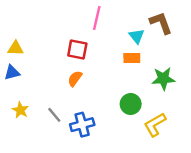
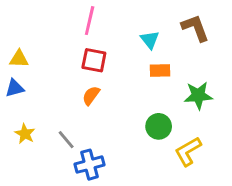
pink line: (97, 18) -> (90, 21), moved
cyan triangle: (137, 36) -> (150, 40), moved
blue cross: (82, 125) -> (90, 165), moved

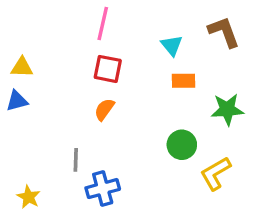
yellow star: (25, 134) -> (29, 197), moved
gray line: (66, 140) -> (76, 160), turned 42

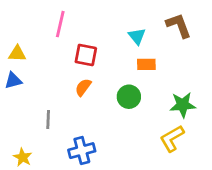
pink line: (103, 23) -> (60, 24), moved
green star: (227, 109) -> (183, 105), moved
green circle: (182, 145) -> (129, 97), moved
gray line: (76, 160) -> (48, 120), moved

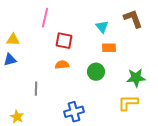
orange semicircle: (83, 87) -> (62, 65), turned 48
yellow L-shape: (172, 138) -> (128, 103), turned 30
blue cross: (82, 151) -> (74, 112), moved

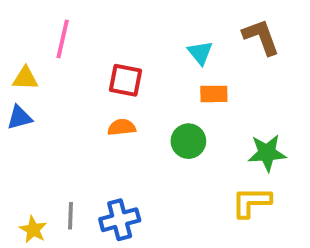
pink line: (45, 18) -> (63, 39), moved
gray line: (36, 89) -> (71, 216), moved
blue cross: (74, 112) -> (120, 220), moved

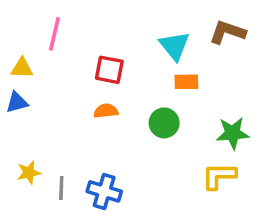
brown L-shape: (261, 37) -> (227, 32), turned -51
cyan triangle: (200, 53) -> (174, 46), size x1.4
blue cross: (120, 220) -> (104, 191), turned 32
yellow star: (33, 230) -> (29, 173), moved, turned 30

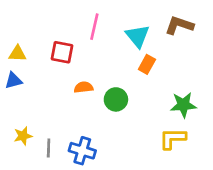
pink line: (55, 34) -> (94, 27), moved
red square: (109, 70) -> (62, 52), moved
orange rectangle: (186, 82) -> (147, 64), turned -60
green circle: (164, 123) -> (116, 99), moved

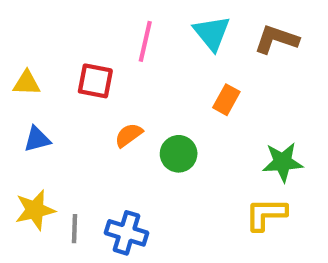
cyan triangle: (138, 36) -> (212, 33), moved
blue triangle: (13, 81) -> (37, 139), moved
orange semicircle: (84, 87) -> (129, 135), turned -30
yellow star: (23, 136) -> (35, 210), size x1.4

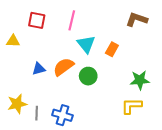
cyan triangle: (212, 33) -> (86, 44), moved
red square: (95, 81) -> (37, 20), moved
orange semicircle: (129, 135) -> (63, 67), size x1.5
blue triangle: (37, 139) -> (39, 69), moved

